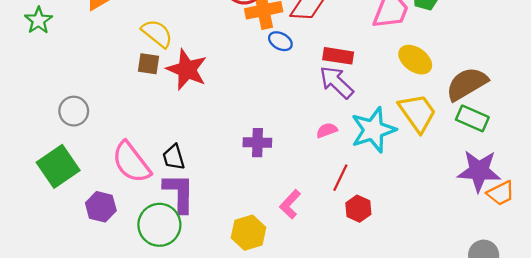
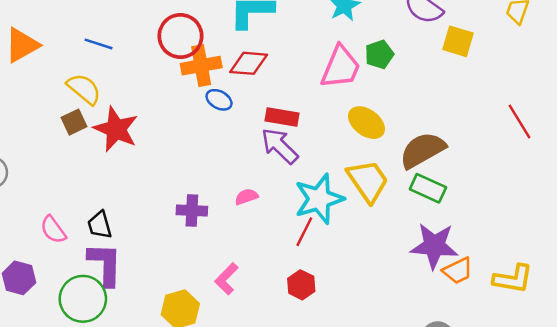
brown square: (149, 64) -> (74, 122), turned -35
pink semicircle: (327, 130) -> (246, 197), moved
pink semicircle: (131, 162) -> (53, 230), size x0.6
red line: (340, 178) -> (304, 232), moved

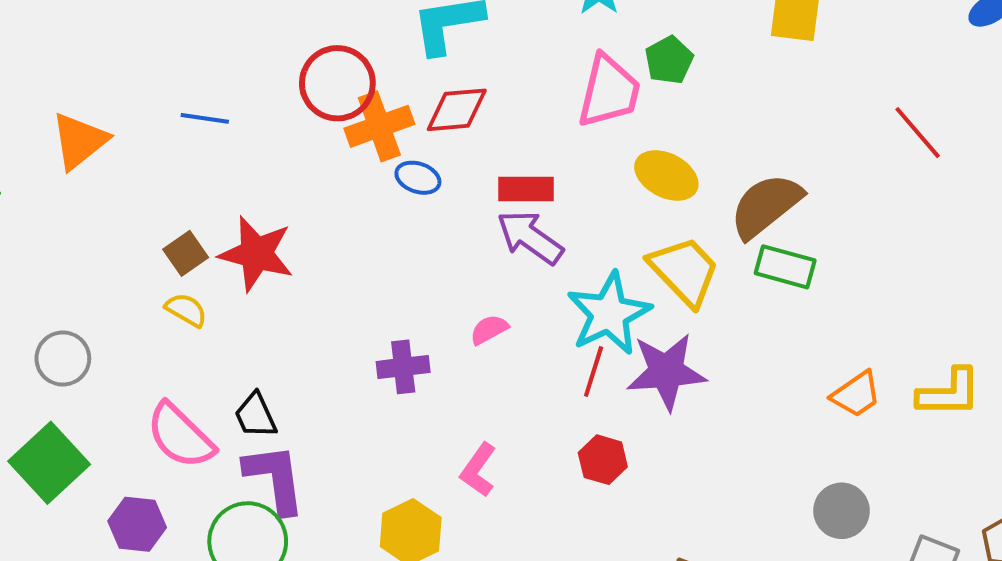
yellow semicircle: (84, 89) -> (186, 310), moved, size x0.7
pink semicircle: (53, 230) -> (180, 436), size x1.5
purple star: (434, 246) -> (666, 372), moved

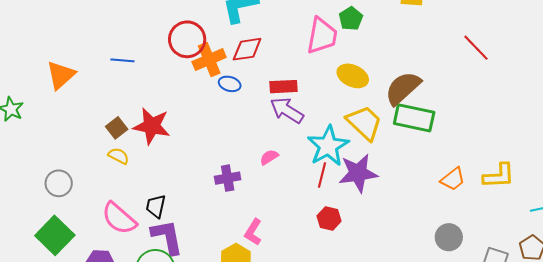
green rectangle: (785, 267) -> (414, 118), size x1.4
black trapezoid: (256, 415) -> (156, 206), turned 40
pink L-shape: (478, 470) -> (253, 232), moved

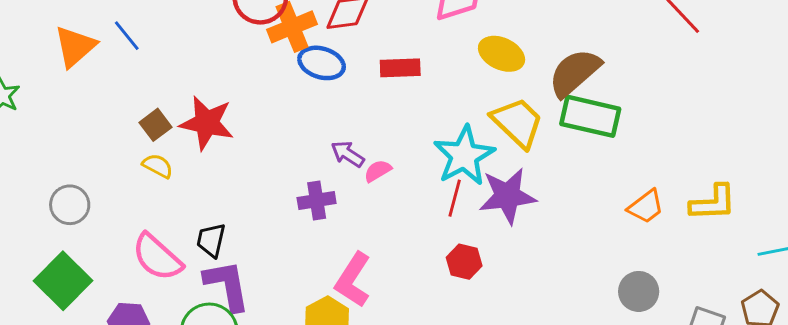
blue line: (122, 60) -> (127, 36), moved, turned 45
blue ellipse: (230, 84) -> (322, 63), size x1.4
purple arrow: (287, 110) -> (348, 154), moved, size x0.7
pink L-shape: (253, 232) -> (353, 280), size x1.4

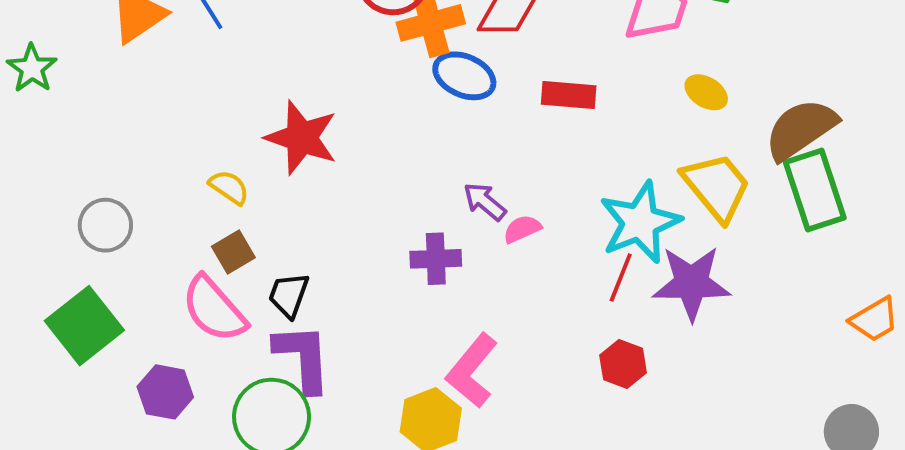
yellow ellipse: (502, 54) -> (706, 92), size x0.7
green rectangle: (590, 116) -> (815, 190), turned 52
brown square: (155, 125) -> (233, 252), moved

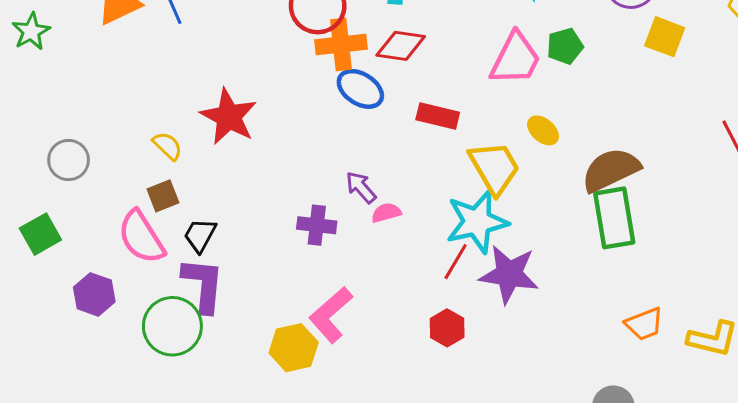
yellow trapezoid: (717, 187) -> (494, 168), moved
green square: (84, 326) -> (40, 234), size x0.7

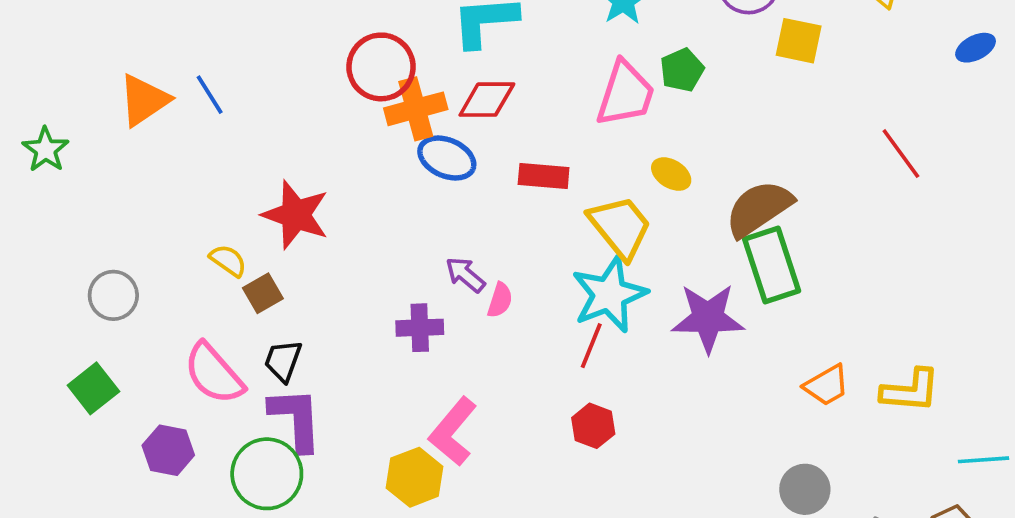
brown square: (163, 196) -> (263, 293), moved
pink semicircle: (386, 213) -> (500, 300), turned 132
purple star: (509, 274) -> (708, 318), moved

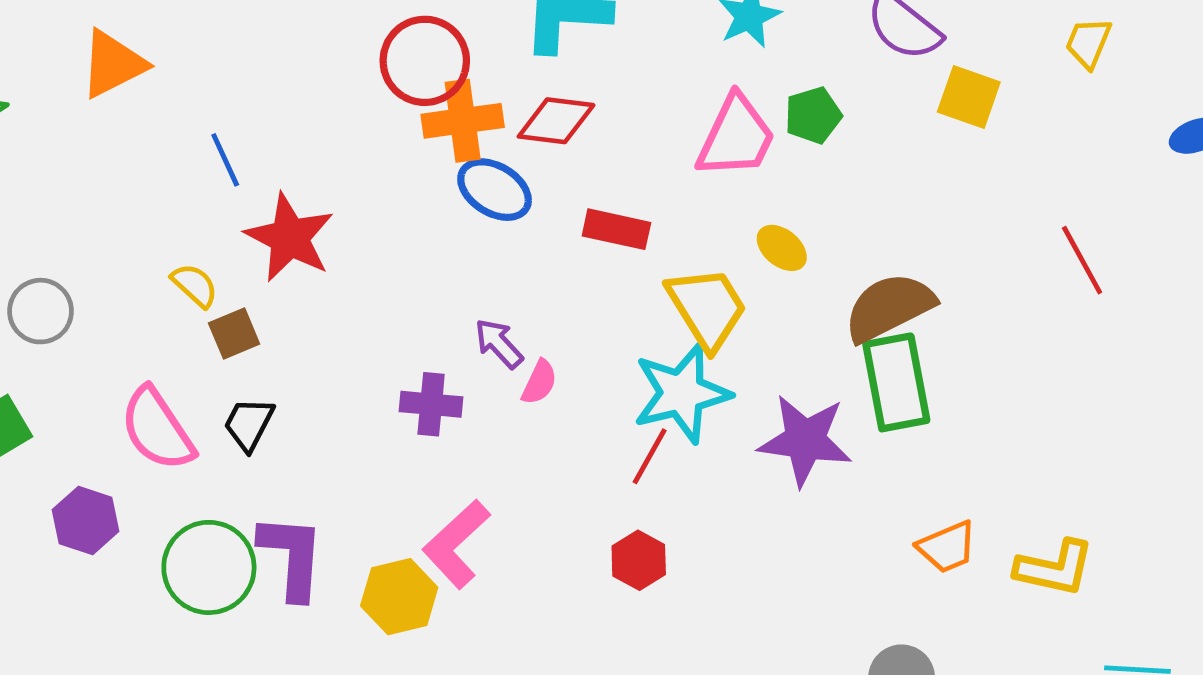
blue line: (210, 95) -> (225, 160), moved
purple L-shape: (296, 419) -> (292, 557), moved

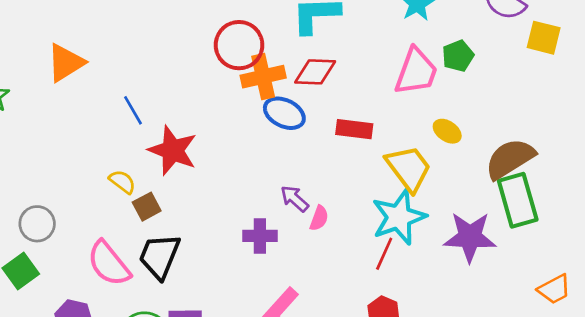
gray circle: (40, 311) -> (37, 224), moved
black trapezoid: (249, 424) -> (160, 256), size x1.5

